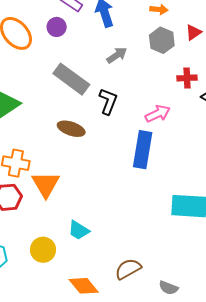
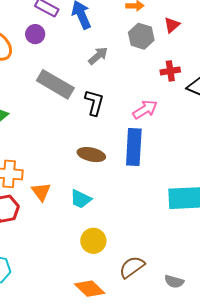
brown ellipse: (71, 129) -> (91, 155), moved
orange triangle: (46, 184) -> (41, 192), size x0.7
cyan trapezoid: (79, 230) -> (81, 199), moved
yellow circle: (43, 250) -> (93, 241), moved

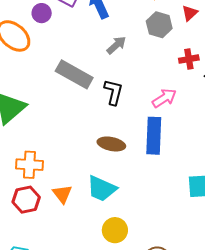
purple circle: (35, 34) -> (42, 13), moved
orange triangle: (41, 192) -> (62, 194), moved
cyan trapezoid: (81, 199) -> (102, 189), size x1.4

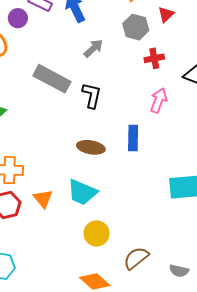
red cross: (189, 59) -> (154, 58), moved
pink arrow: (164, 98) -> (159, 100), moved, turned -35
blue rectangle: (154, 136) -> (133, 138), size x0.7

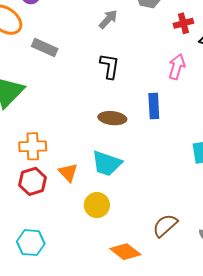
red cross: (154, 58) -> (183, 23), moved
gray rectangle: (52, 79) -> (45, 48), moved, size x0.7
yellow circle: (97, 233) -> (97, 205), moved

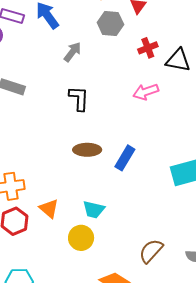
pink arrow: (177, 67) -> (146, 92), turned -120
blue rectangle: (154, 106) -> (125, 158), moved, turned 40
cyan trapezoid: (107, 163) -> (94, 209), moved, size x0.7

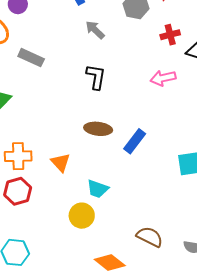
gray arrow: (72, 52) -> (95, 30), turned -90
orange triangle: (49, 209) -> (60, 162), moved
brown semicircle: (151, 251) -> (150, 237), turned 68

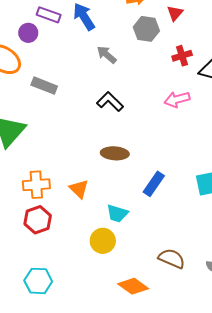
black L-shape: (96, 77) -> (110, 102), turned -52
blue rectangle: (135, 141) -> (154, 184), moved

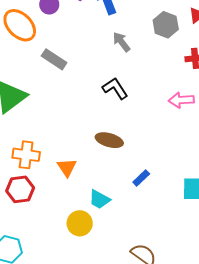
blue rectangle: (154, 184) -> (141, 178), size x0.7

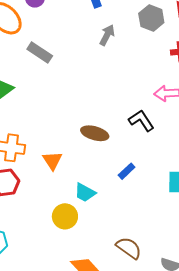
gray arrow: (121, 42) -> (107, 35), turned 65
black L-shape: (115, 88) -> (141, 121), moved

